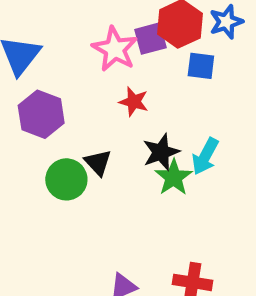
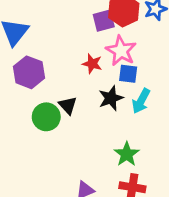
pink star: (115, 49) -> (121, 51), moved
blue square: (201, 66) -> (128, 74), moved
green star: (174, 177) -> (127, 154), moved

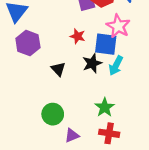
pink star: (121, 51) -> (118, 26), moved
blue square: (128, 74) -> (106, 44), size x1.5
green circle: (46, 117) -> (53, 114), moved

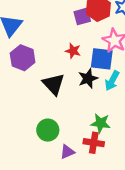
black triangle: (58, 69) -> (54, 84), size x1.5
green star: (105, 107) -> (101, 123), turned -30
red cross: (109, 133) -> (94, 143), moved

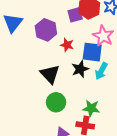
purple hexagon: (23, 58) -> (46, 30), moved
green circle: (48, 130) -> (56, 102), moved

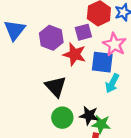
purple square: (75, 15) -> (83, 32), moved
red star: (67, 45) -> (75, 54), size x1.5
black star: (80, 69) -> (89, 115), moved, turned 30

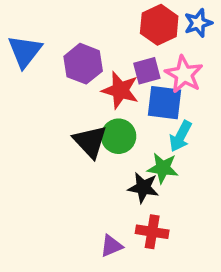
purple square: (83, 32) -> (147, 71), moved
green circle: (62, 118) -> (119, 136), moved
green star: (101, 124) -> (163, 168), moved

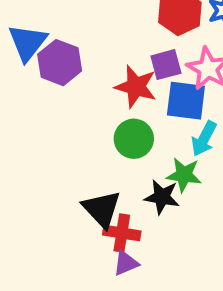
purple hexagon: (83, 64) -> (60, 63), moved
black triangle: (90, 142) -> (102, 209), moved
red cross: (152, 232) -> (122, 233), moved

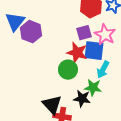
red star: (136, 87) -> (77, 53), moved

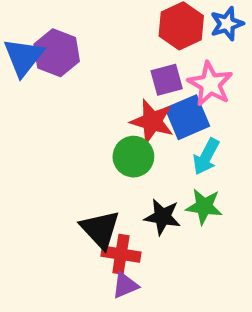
purple hexagon: (31, 32) -> (57, 53), moved
blue square: (94, 51) -> (187, 117), turned -30
green star: (93, 88) -> (204, 206), moved

